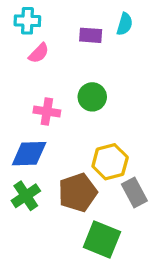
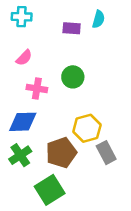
pink semicircle: (39, 53) -> (24, 58), moved
green square: (102, 240) -> (50, 190), moved, turned 36

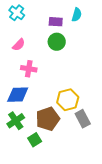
cyan cross: (22, 17) -> (17, 13), turned 35
green circle: (73, 77) -> (57, 42), moved
green square: (50, 190) -> (35, 140), moved, size x0.6

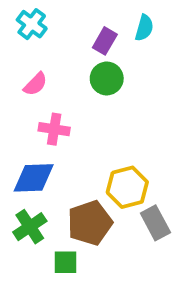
purple rectangle: (56, 22) -> (105, 41), turned -64
green square: (35, 140) -> (65, 262), turned 32

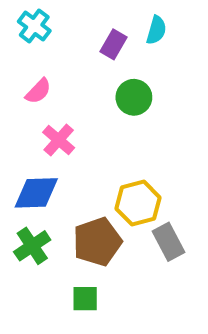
green circle: (107, 78) -> (134, 97), moved
pink cross: (54, 129) -> (59, 140), turned 32
green square: (65, 262) -> (85, 299), moved

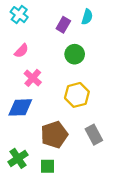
yellow hexagon: (138, 203) -> (77, 95), moved
green cross: (32, 246) -> (18, 158), moved

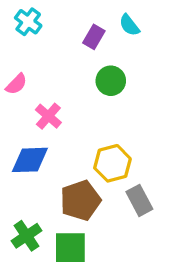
cyan semicircle: (87, 17) -> (129, 25), turned 126
pink semicircle: (21, 51) -> (16, 84), moved
yellow hexagon: (77, 95) -> (112, 163), moved
green square: (47, 166) -> (70, 248), size x1.5

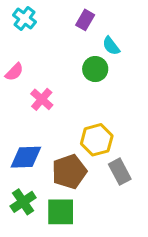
cyan semicircle: (129, 25) -> (111, 46), moved
purple rectangle: (94, 37) -> (85, 20), moved
blue diamond: (30, 160) -> (26, 157), moved

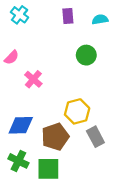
purple rectangle: (85, 20) -> (68, 16), turned -35
cyan semicircle: (111, 46) -> (100, 19), moved, turned 119
green circle: (95, 69) -> (86, 55), moved
green cross: (23, 202) -> (18, 161), turned -30

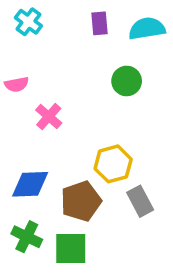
cyan semicircle: (100, 19) -> (147, 29), size x1.5
pink semicircle: (11, 57) -> (17, 84), turned 35

